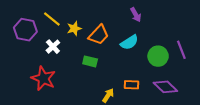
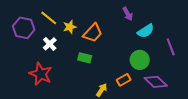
cyan semicircle: (129, 42) -> (146, 31), moved
green circle: (158, 56) -> (140, 60), moved
orange rectangle: (131, 85) -> (124, 80), turned -32

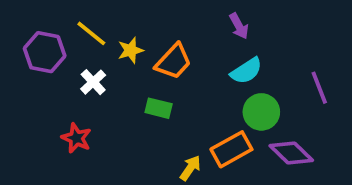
cyan semicircle: (146, 31) -> (246, 71), moved
red star: (41, 74) -> (76, 138), size x0.7
orange rectangle: (124, 80) -> (231, 149), size x1.5

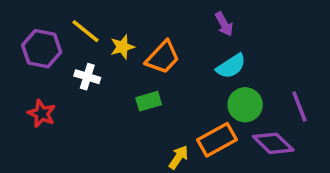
white cross: (93, 82) -> (87, 77), turned -30
purple line: (319, 88) -> (299, 106), moved
green rectangle: (159, 108) -> (149, 101), turned -30
red star: (76, 138) -> (42, 114), moved

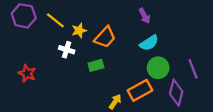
purple hexagon: (42, 49) -> (24, 16), moved
white cross: (87, 77) -> (67, 50), moved
purple diamond: (273, 143) -> (176, 93), turned 60

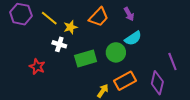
orange trapezoid: (105, 37) -> (99, 17), moved
green rectangle: (96, 65) -> (86, 58), size x1.5
green circle: (158, 68) -> (116, 52), moved
red star: (27, 73) -> (37, 67), moved

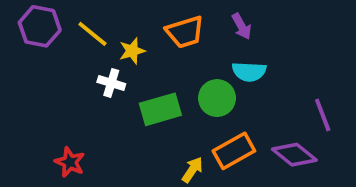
orange trapezoid: (99, 17) -> (185, 32), turned 30
cyan semicircle: (133, 38) -> (249, 72), turned 36
red star: (37, 67) -> (70, 162), moved
purple diamond: (157, 83) -> (294, 155), turned -65

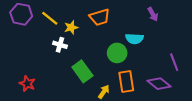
purple arrow: (242, 26) -> (153, 14), moved
green rectangle: (160, 109) -> (82, 71), moved, turned 70
orange rectangle: (234, 151) -> (126, 82), turned -70
red star: (70, 162) -> (27, 84), moved

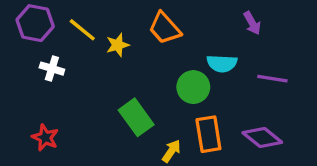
orange trapezoid: (100, 17) -> (165, 28), turned 65
white cross: (60, 45) -> (52, 69), moved
purple line: (174, 62) -> (272, 79), moved, turned -60

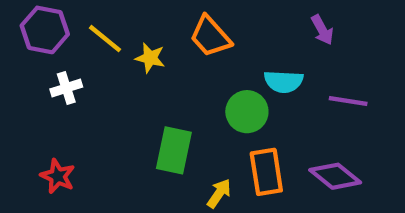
yellow star: (118, 45) -> (150, 58), turned 30
white cross: (52, 69) -> (66, 88), turned -35
green rectangle: (136, 117) -> (174, 150), turned 48

